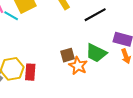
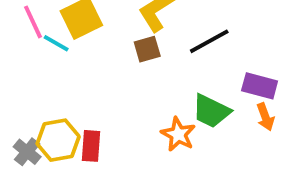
brown square: (67, 55) -> (147, 49), moved

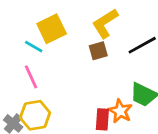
pink line: (33, 22) -> (31, 77), moved
red rectangle: (91, 146) -> (102, 119), moved

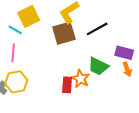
brown square: (98, 51) -> (64, 33), size x1.6
pink line: (31, 77) -> (13, 53), turned 30

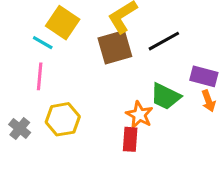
yellow square: (29, 16) -> (63, 23), turned -30
yellow hexagon: (16, 82) -> (63, 119), moved
red rectangle: (67, 85) -> (130, 139), moved

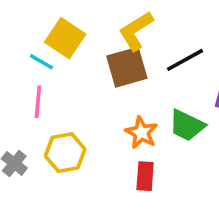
orange star: (139, 115) -> (141, 133), moved

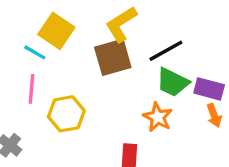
green trapezoid: (187, 125) -> (173, 82), moved
orange star: (141, 133) -> (158, 117), moved
yellow hexagon: (65, 153) -> (66, 114), moved

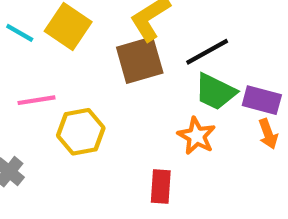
cyan line: (35, 52) -> (20, 33), moved
pink line: (31, 89) -> (37, 100), turned 76

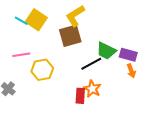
cyan line: (20, 33) -> (21, 21), moved
black line: (207, 52) -> (91, 64), moved
orange star: (197, 136) -> (92, 89), moved

